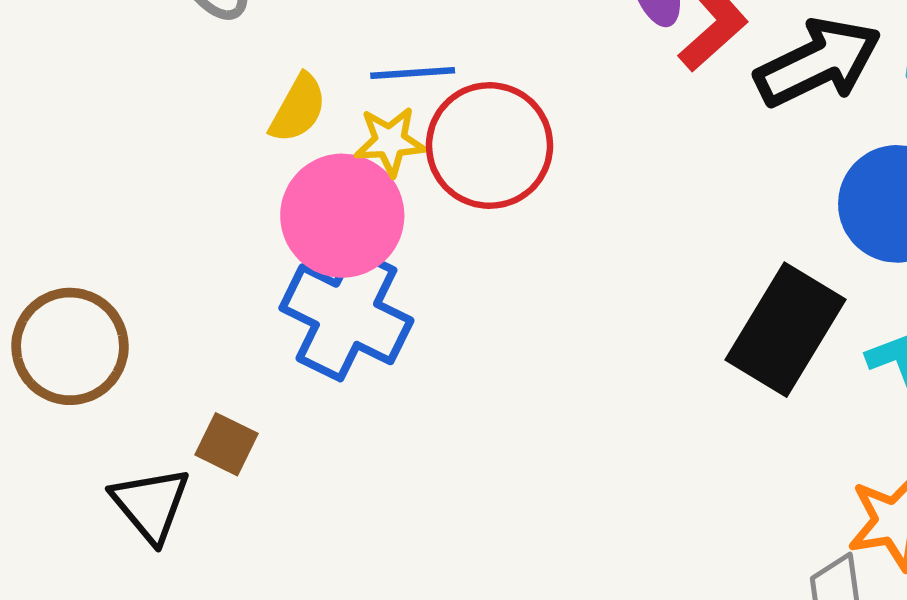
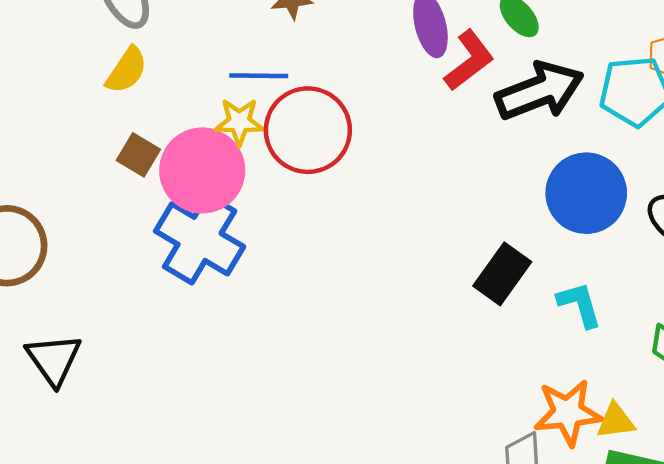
yellow semicircle: (298, 108) -> (127, 70), moved
black rectangle: (786, 330) -> (502, 274), size x0.7
brown square: (227, 444) -> (138, 155), moved

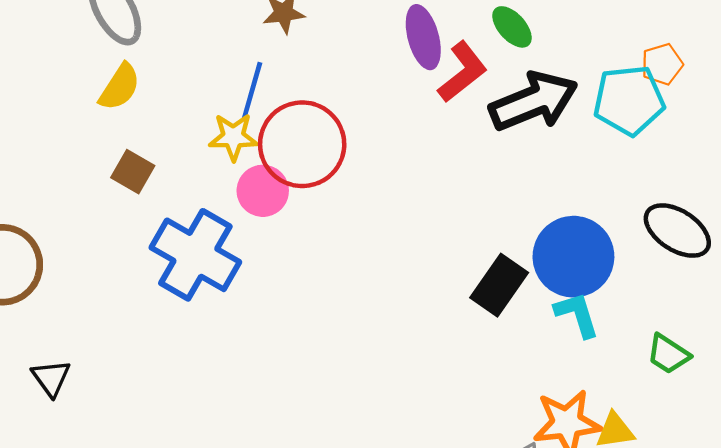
blue line: (259, 76) -> (252, 91), turned -74
pink circle: (202, 170) -> (263, 191), moved, size x0.6
blue circle: (586, 193) -> (573, 257), moved
black triangle: (54, 359) -> (51, 378), size x0.7

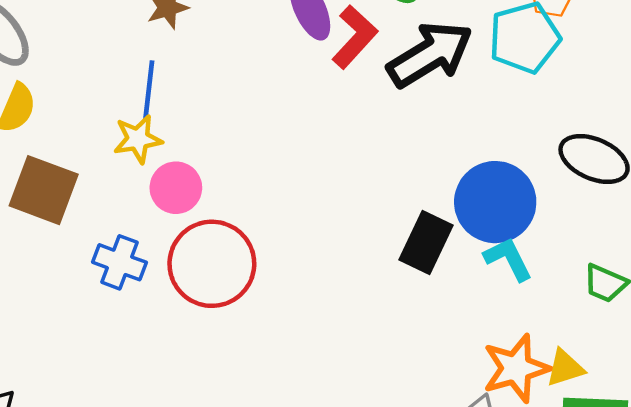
red circle: (302, 144) -> (212, 264), moved
brown square: (133, 172) -> (44, 190), size x1.6
blue cross: (195, 255) -> (120, 262), size x0.6

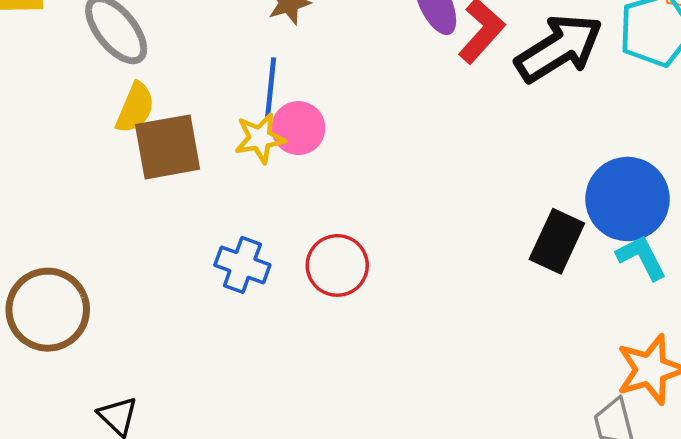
pink circle: (176, 188) -> (298, 128), moved
brown square: (44, 190) -> (168, 147), moved, turned -30
red circle: (212, 264) -> (337, 265), size x0.7

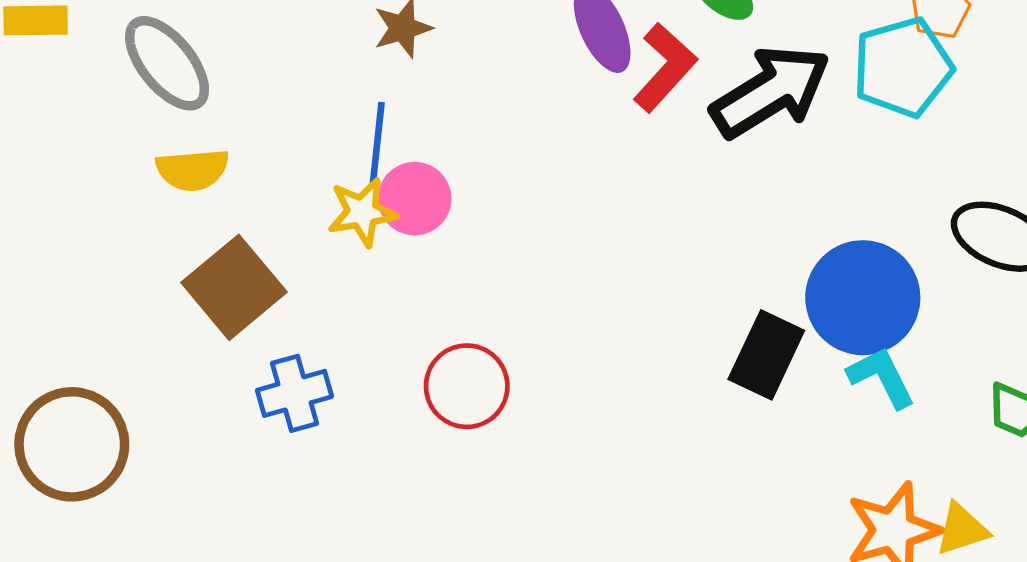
yellow semicircle: (135, 108) -> (192, 170), turned 62
brown square: (168, 147) -> (234, 287), moved, turned -30
blue cross: (242, 265) -> (295, 393), moved, turned -36

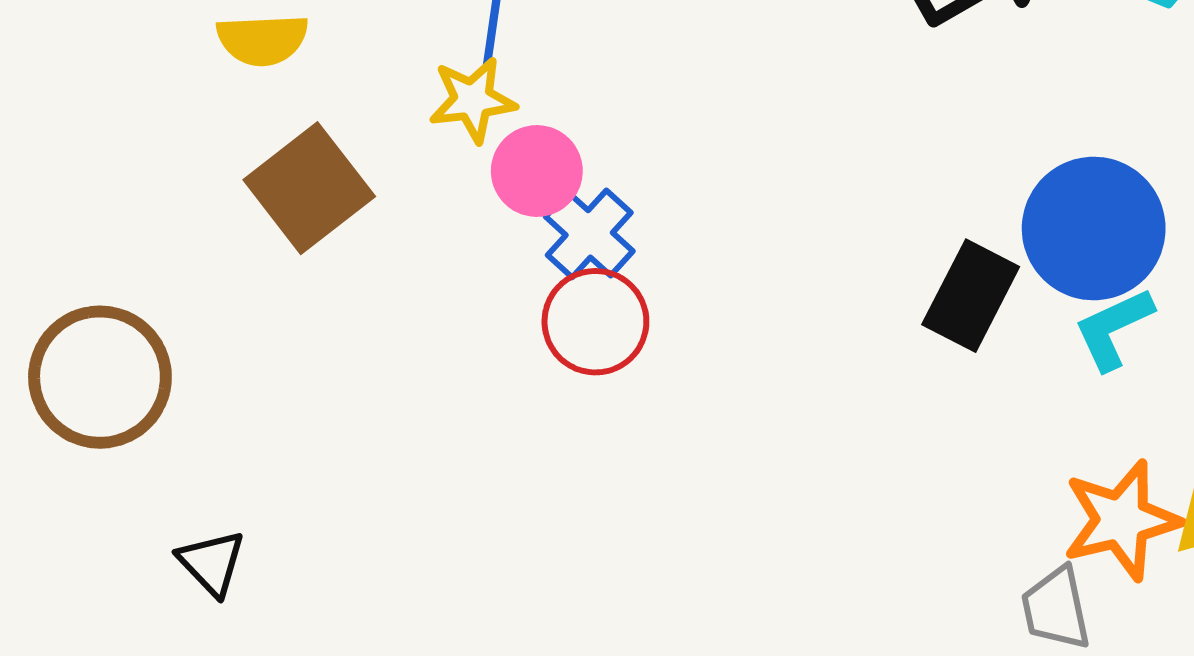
pink circle: (415, 199) -> (537, 171), moved
cyan L-shape: (881, 377) -> (1114, 329), turned -90
blue cross: (295, 393) -> (589, 234), moved, turned -34

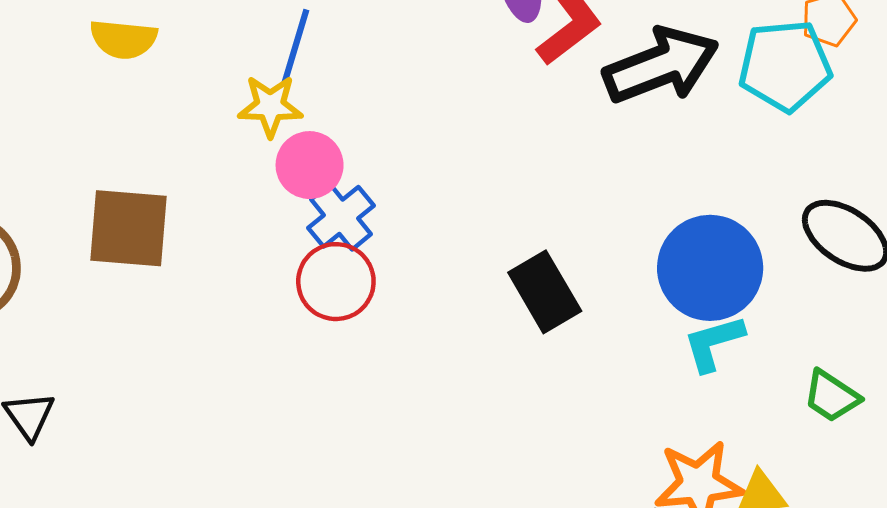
brown square: (309, 188) -> (128, 228), moved, turned 34
black rectangle: (971, 296) -> (545, 292), moved, turned -66

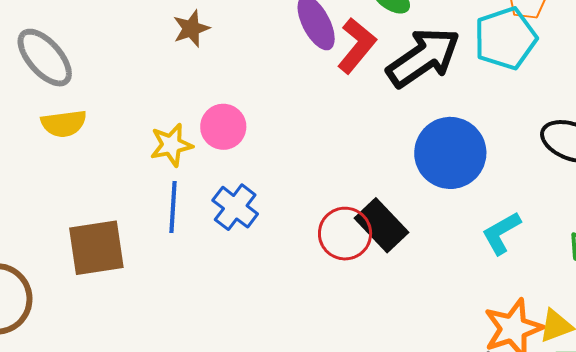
blue line: (295, 46) -> (173, 207), moved
pink circle: (310, 165) -> (223, 127), moved
blue circle: (710, 268) -> (450, 153), moved
red circle: (336, 282) -> (345, 234), moved

